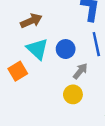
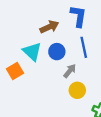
brown arrow: (31, 21) -> (49, 27), moved
yellow circle: (73, 94) -> (77, 90), moved

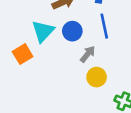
cyan triangle: (32, 52) -> (43, 31), turned 30

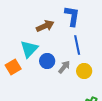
blue circle: (72, 31) -> (47, 61), moved
yellow circle: (97, 77) -> (84, 71), moved

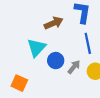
orange square: (13, 67) -> (19, 83), moved, turned -35

